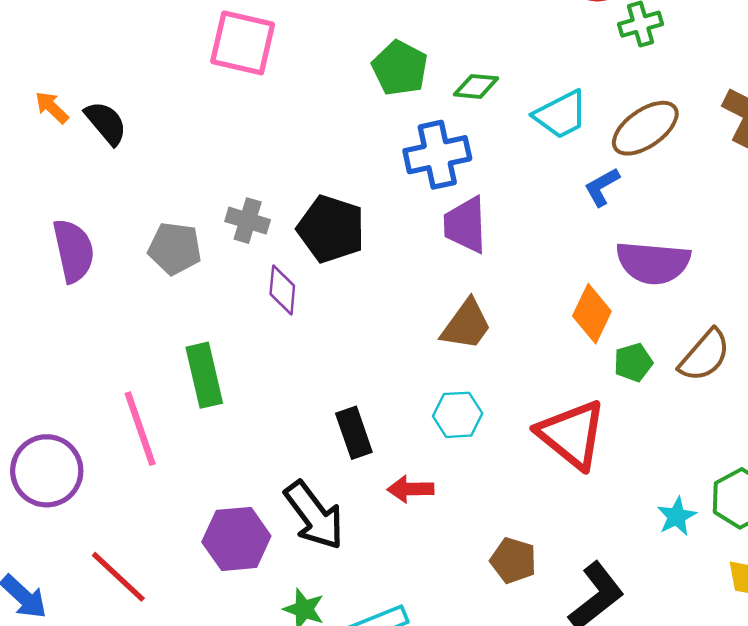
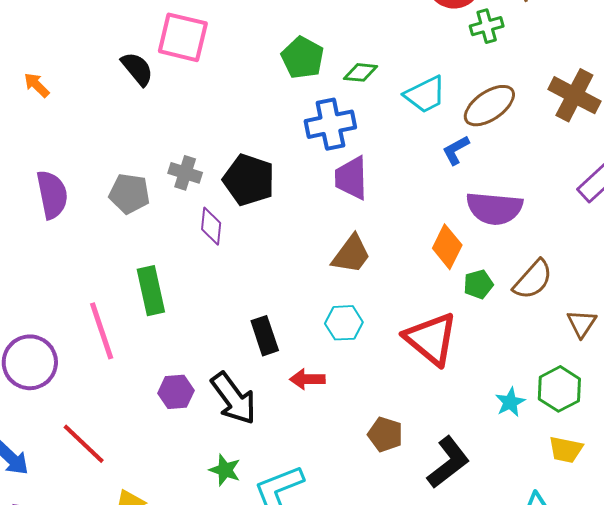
black semicircle: (106, 123) -> (137, 69), moved
purple hexagon: (236, 539) -> (176, 392), moved, size x0.7

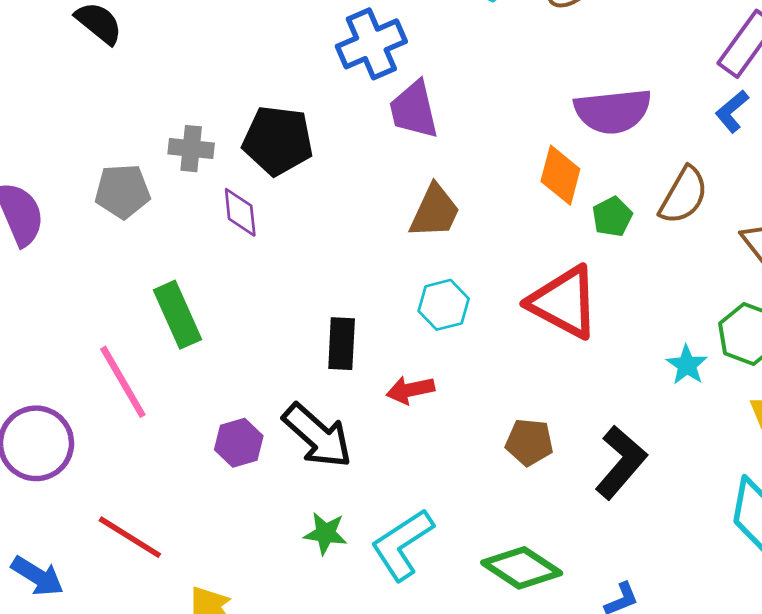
blue L-shape: (456, 150) -> (732, 111), moved
black rectangle: (265, 336) -> (342, 344), turned 33

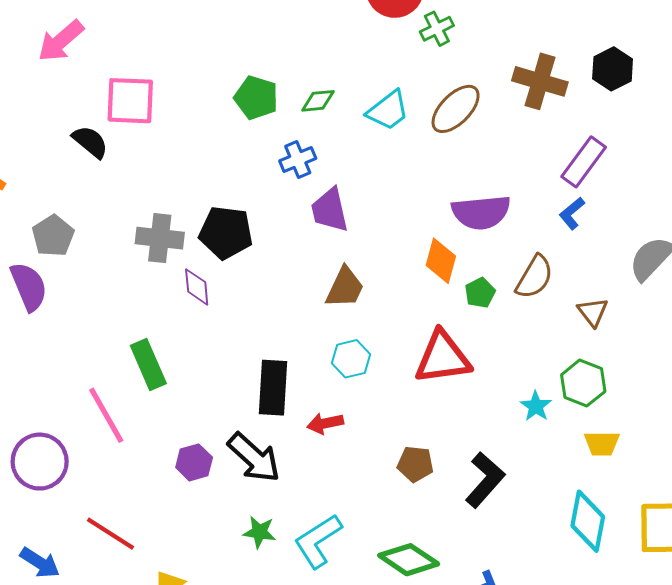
blue cross: (371, 44) -> (298, 160), size x0.7
gray cross: (191, 149) -> (160, 238), size x1.4
gray pentagon: (122, 191) -> (53, 236), moved, turned -30
red triangle: (564, 302) -> (443, 358), turned -36
black rectangle: (342, 344) -> (273, 388), size x1.4

